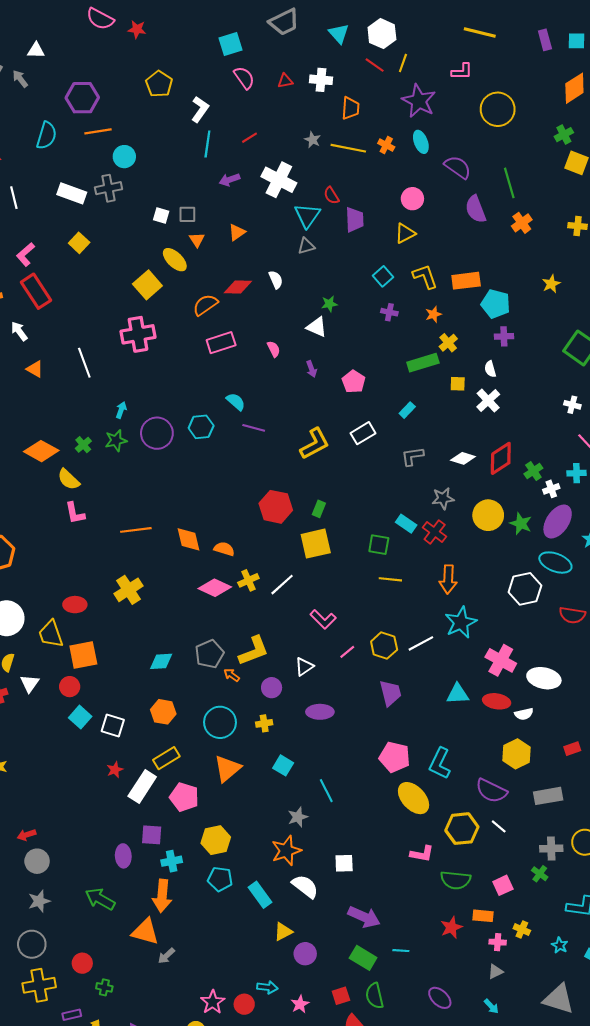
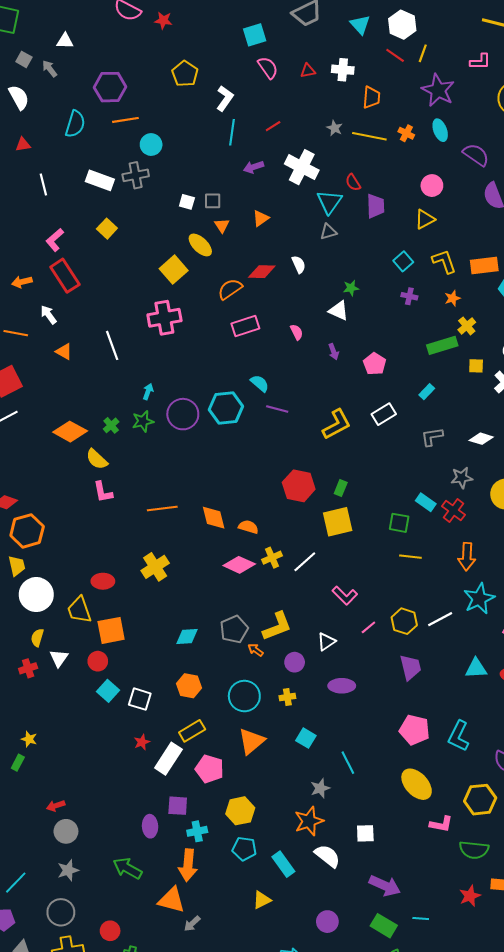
cyan hexagon: (201, 427) -> (226, 408), size x1.4
yellow ellipse: (414, 798) -> (417, 784), moved
yellow triangle: (283, 932) -> (262, 900), moved

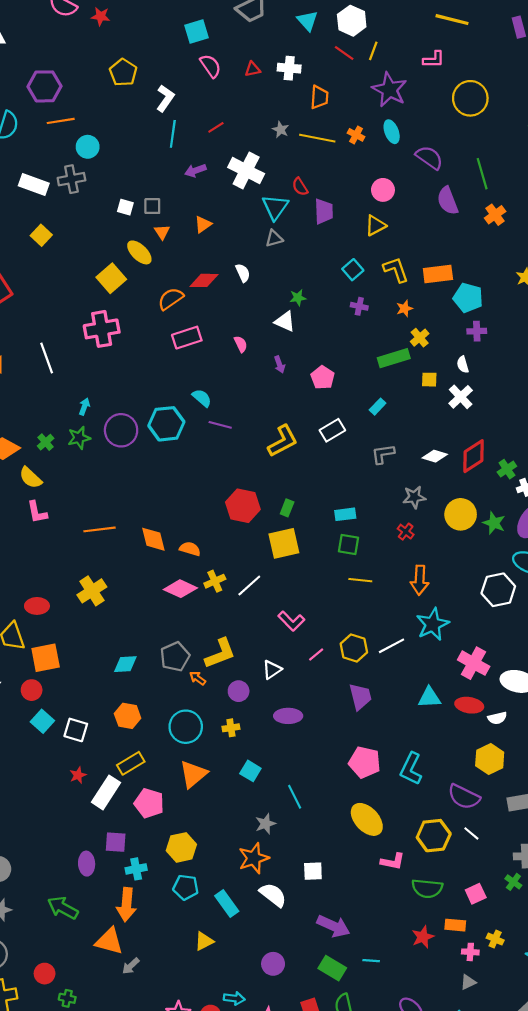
cyan rectangle: (426, 502) -> (345, 514), moved, turned -42
red cross: (453, 510) -> (406, 532), size x0.7

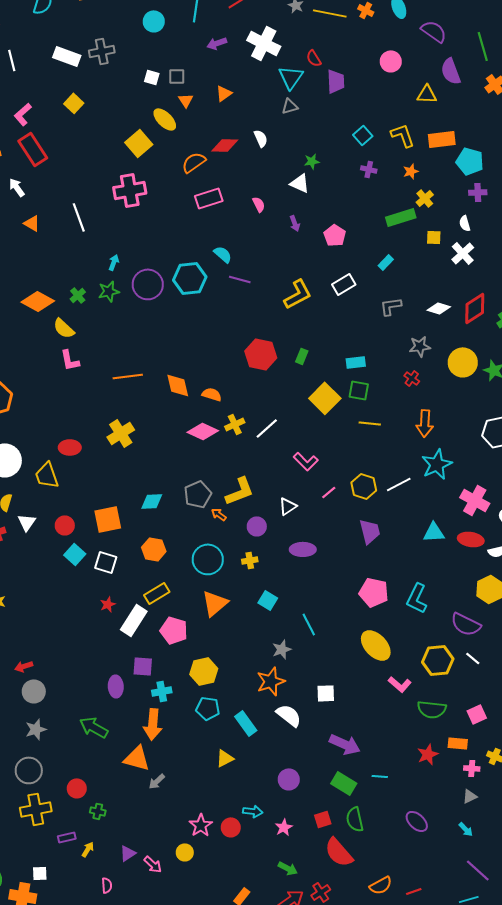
cyan circle: (88, 147) -> (154, 21), moved
yellow triangle: (375, 225) -> (427, 94), moved, turned 30
yellow square: (284, 543) -> (325, 398), moved, turned -32
orange square: (46, 658) -> (108, 519), moved
pink L-shape: (393, 861) -> (400, 684), turned 30

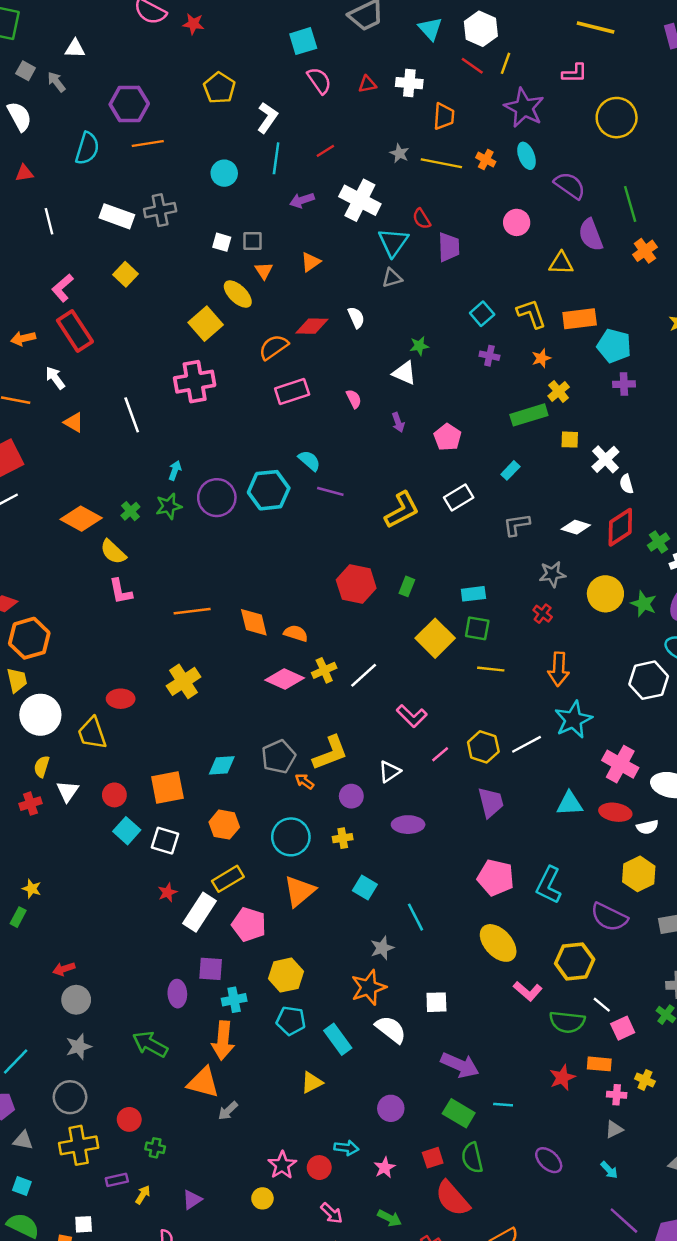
white semicircle: (465, 223) -> (626, 484), moved
white line: (473, 658) -> (602, 1005), moved
pink arrow: (153, 864) -> (332, 1213), moved

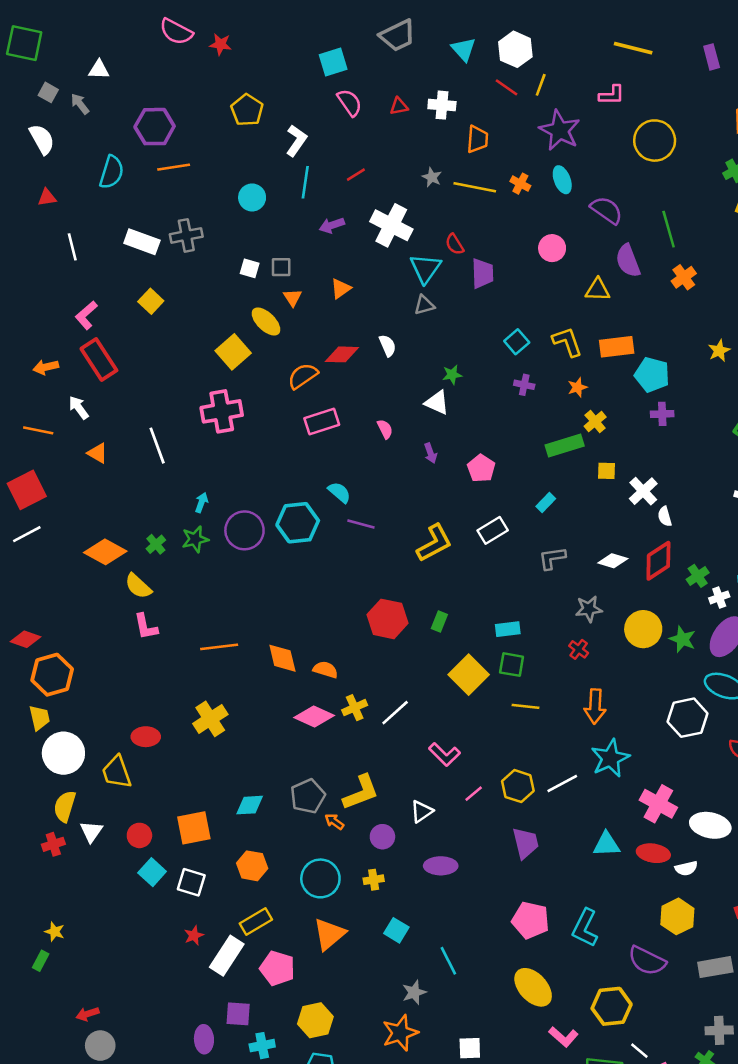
yellow semicircle: (42, 767) -> (65, 806), size x1.4

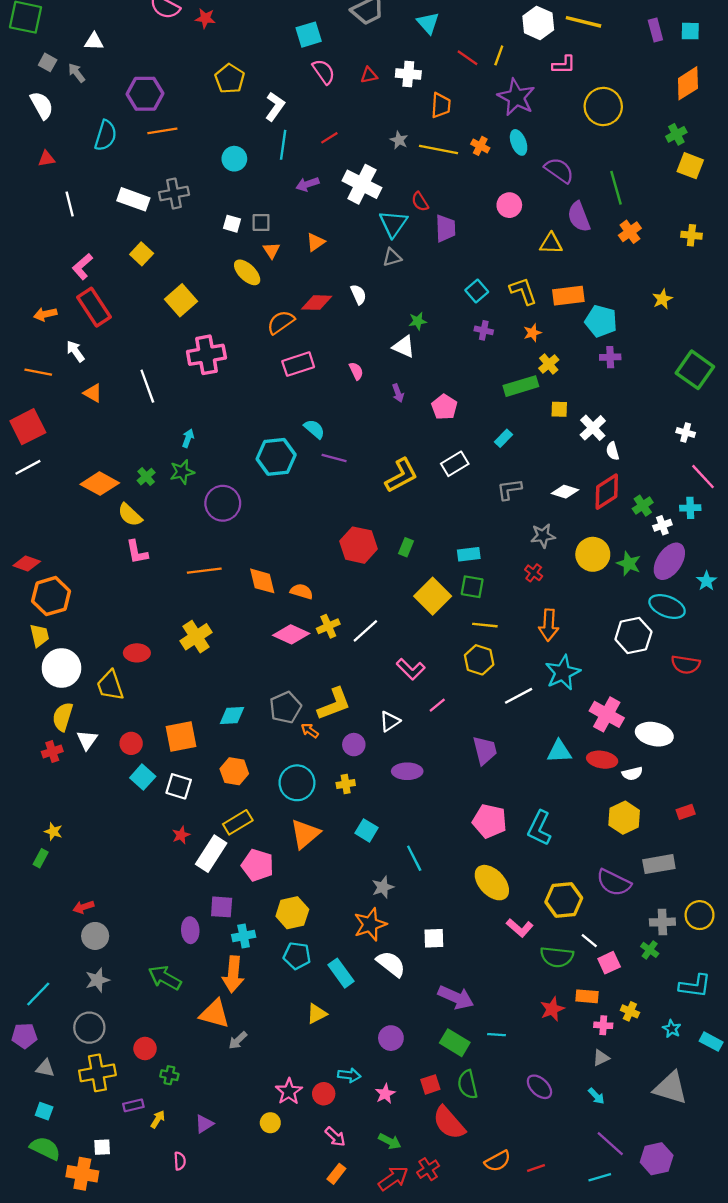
white hexagon: (515, 49) -> (538, 23), moved
yellow square: (233, 352) -> (181, 300), moved
purple circle: (244, 530) -> (223, 503), moved
yellow hexagon: (518, 786) -> (479, 660), moved
purple semicircle: (647, 961) -> (614, 883), moved

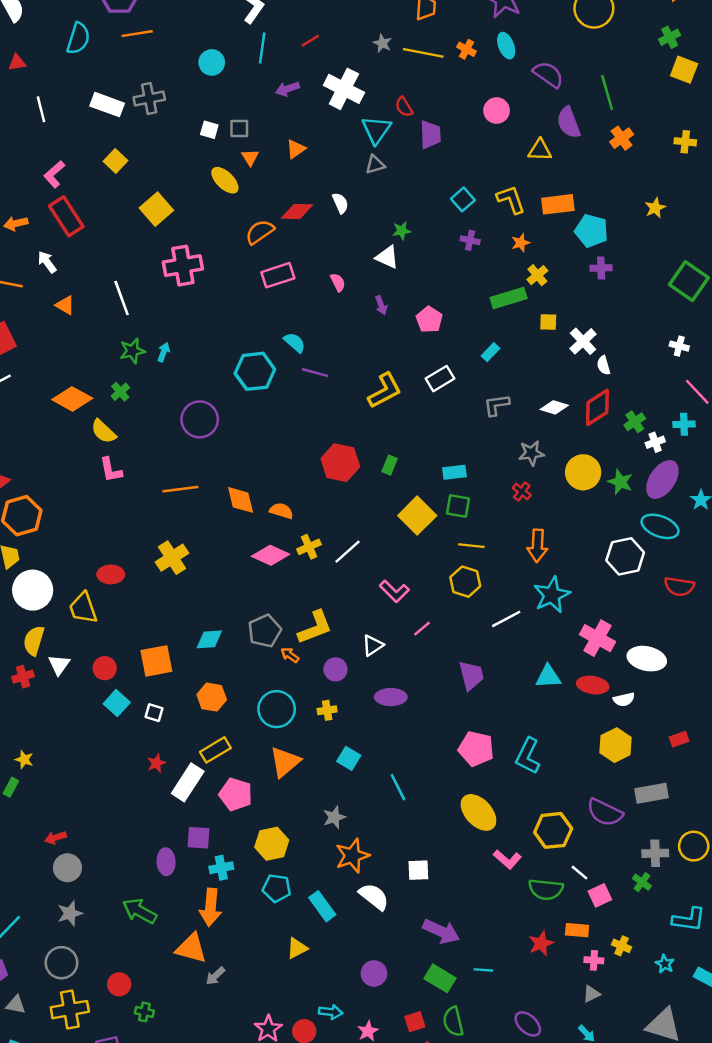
green star: (182, 472) -> (132, 351), moved
white square: (179, 786) -> (154, 713), size x0.7
gray star: (383, 887) -> (334, 817), moved

